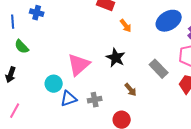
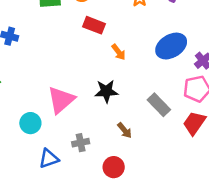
black star: (116, 58) -> (106, 91), turned -30
blue triangle: (69, 99) -> (49, 159), moved

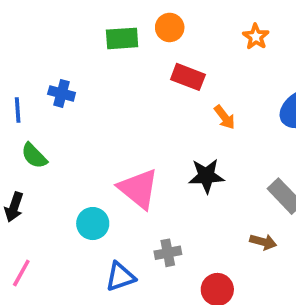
pink triangle: (61, 100) -> (139, 189), turned -40
brown arrow: (125, 130) -> (263, 242), moved, turned -35

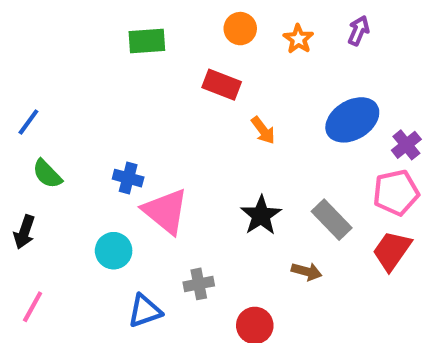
orange circle: (170, 27) -> (240, 29), moved
blue cross: (62, 93) -> (128, 178), moved
blue line: (18, 110) -> (28, 122), turned 40
black star: (206, 176) -> (261, 215), moved, turned -30

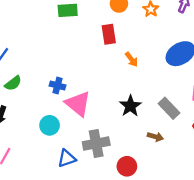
red rectangle: (222, 85) -> (109, 34), turned 60
green semicircle: (47, 174) -> (13, 83), turned -84
gray cross: (199, 284) -> (96, 144), size x1.6

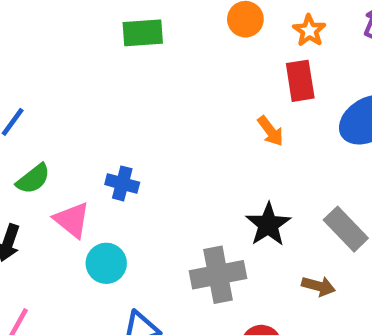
red rectangle: (109, 34) -> (300, 81), moved
pink triangle: (78, 104) -> (72, 220), moved, size x0.7
gray cross: (96, 144) -> (218, 275), moved

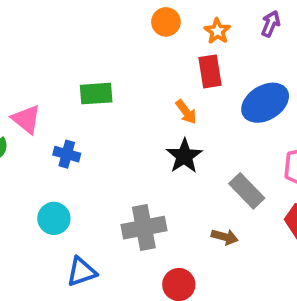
green rectangle: (143, 33) -> (96, 94), moved
pink triangle: (72, 220) -> (26, 119), moved
black star: (268, 225) -> (184, 156), moved

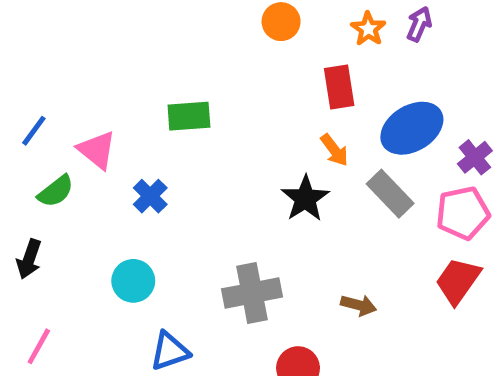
orange star: (217, 31) -> (368, 29), moved
orange arrow: (186, 112) -> (334, 150), moved
blue cross: (67, 154) -> (150, 196), turned 30
gray rectangle: (247, 191) -> (390, 194), moved

